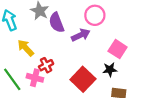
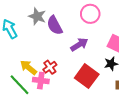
purple arrow: (81, 35) -> (79, 45), moved
yellow arrow: (26, 48) -> (28, 67), moved

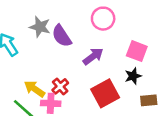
red square: (87, 76) -> (105, 93), turned 30

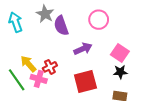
black star: (133, 76) -> (120, 72), moved

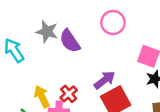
purple arrow: (83, 49) -> (105, 80), moved
yellow arrow: (28, 64) -> (42, 97), turned 30

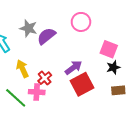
purple semicircle: (70, 41) -> (46, 36), turned 84
yellow arrow: (42, 97) -> (22, 69), moved

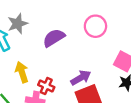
gray star: (28, 28) -> (18, 24), moved, turned 30
red cross: (45, 78) -> (46, 86), turned -32

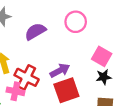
red cross: (46, 86) -> (27, 77), size x1.5

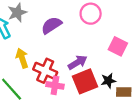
black star: (104, 77) -> (108, 81), moved
pink cross: (15, 91) -> (55, 85), moved

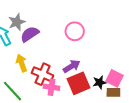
pink circle: (91, 14) -> (75, 31), moved
purple semicircle: (51, 25) -> (30, 34), moved
pink square: (118, 46) -> (115, 78), moved

